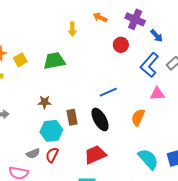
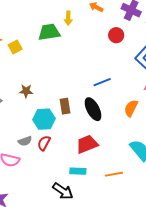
green trapezoid: (54, 61) -> (49, 32), moved
brown star: (45, 102) -> (26, 91), moved

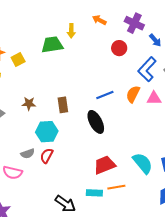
brown rectangle: (65, 106) -> (63, 105), moved
orange semicircle: (131, 108) -> (133, 94), moved
red trapezoid: (87, 144) -> (105, 165), moved
cyan rectangle: (78, 171) -> (94, 193), moved

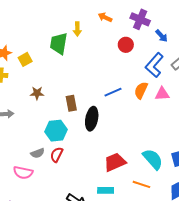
green trapezoid: (52, 45) -> (59, 44), turned -70
brown star: (29, 104) -> (37, 93), moved
black ellipse: (96, 122) -> (92, 119), moved, turned 40
orange line: (116, 187) -> (141, 184), moved, turned 30

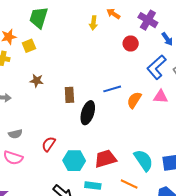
yellow arrow: (77, 29) -> (93, 23), moved
green trapezoid: (59, 44) -> (39, 18), moved
orange semicircle: (141, 90) -> (134, 100), moved
cyan hexagon: (56, 131) -> (74, 161), moved
gray semicircle: (38, 153) -> (15, 134), moved

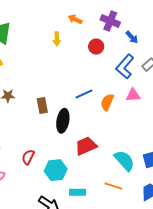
yellow arrow: (93, 23) -> (57, 39), moved
red trapezoid: (105, 159) -> (86, 146), moved

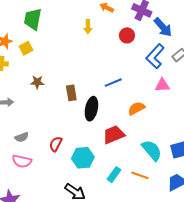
blue arrow: (132, 37) -> (163, 27), size x1.5
orange semicircle: (107, 102) -> (136, 108), moved, turned 36
cyan rectangle: (77, 192) -> (114, 175), moved, turned -56

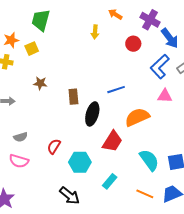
orange semicircle: (136, 108) -> (137, 117), size x1.4
red trapezoid: (114, 135) -> (112, 141), turned 140
orange line: (140, 175) -> (145, 194), moved

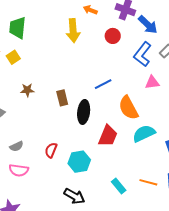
yellow arrow: (95, 32) -> (73, 31), size x1.6
orange semicircle: (137, 117) -> (128, 108), turned -85
cyan semicircle: (149, 160) -> (144, 134), moved, turned -70
cyan rectangle: (110, 181) -> (119, 186), moved, turned -70

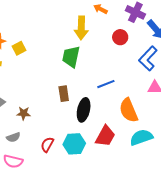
green trapezoid: (18, 28) -> (71, 57), moved
brown star: (27, 90) -> (24, 113), moved
cyan hexagon: (79, 162) -> (74, 144), moved

